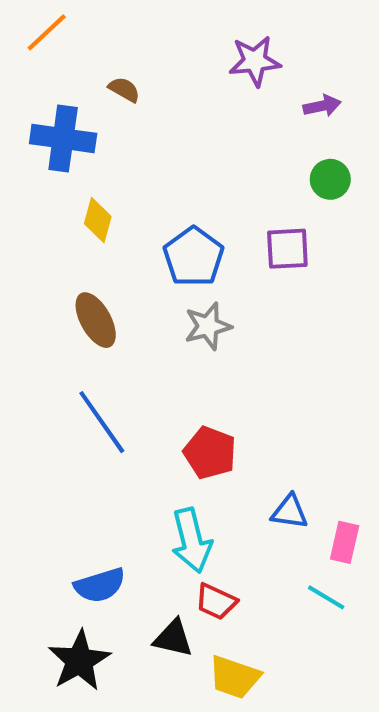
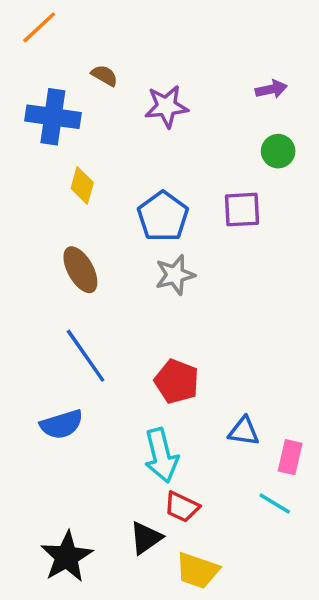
purple star: (255, 61) -> (166, 106), moved
blue semicircle: (100, 585) -> (62, 424), moved
black triangle: (173, 638) -> (146, 538), turned -48

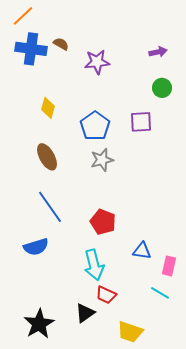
blue cross: (53, 117) -> (31, 49), moved
yellow trapezoid: (197, 570) -> (130, 332), moved

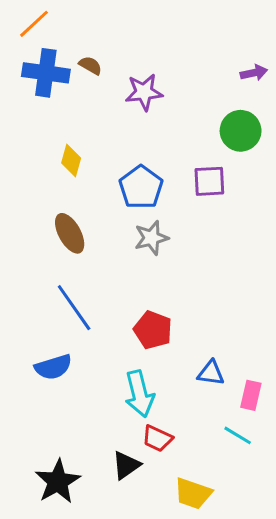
purple arrow: (158, 52) -> (254, 73), moved
green circle: (162, 88) -> (241, 131), size x1.4

